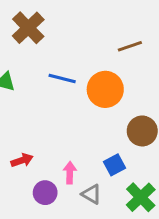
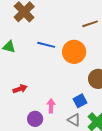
red arrow: (22, 160) -> (20, 89), moved
gray triangle: (91, 194) -> (74, 120), moved

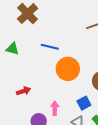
orange circle: (74, 52) -> (68, 69), moved

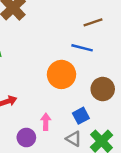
blue line: (50, 47) -> (82, 48), moved

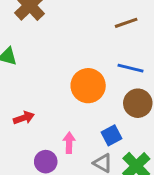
blue line: (82, 48) -> (130, 68), moved

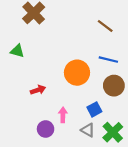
brown line: (126, 23) -> (105, 26), turned 56
red arrow: (24, 118) -> (38, 90), moved

